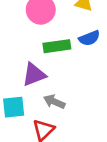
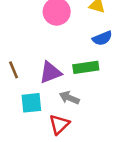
green rectangle: (57, 46) -> (86, 67), moved

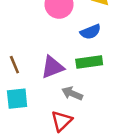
blue semicircle: (102, 38) -> (90, 32), moved
cyan square: (31, 103) -> (17, 99), moved

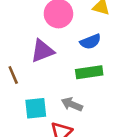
purple triangle: (52, 67) -> (42, 51), moved
cyan square: (17, 99) -> (36, 108), moved

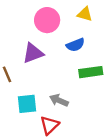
green rectangle: (89, 72) -> (91, 72), moved

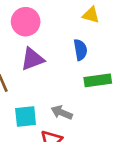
pink circle: (47, 20) -> (26, 22), moved
blue semicircle: (75, 45) -> (80, 50), turned -78

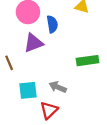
blue semicircle: (80, 50) -> (52, 24), moved

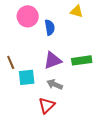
purple triangle: (33, 43) -> (53, 60), moved
cyan square: (28, 90) -> (27, 77), moved

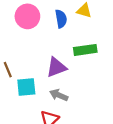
blue semicircle: (50, 27) -> (61, 19), moved
green rectangle: (82, 60) -> (85, 50), moved

